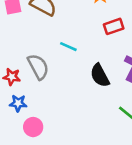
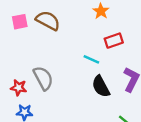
cyan line: (68, 47) -> (91, 59), moved

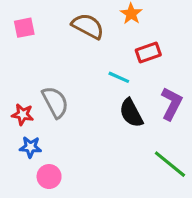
brown semicircle: (48, 21) -> (88, 26), moved

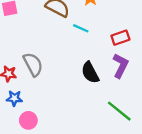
red rectangle: (148, 52) -> (120, 38), moved
cyan line: (119, 77) -> (81, 28), moved

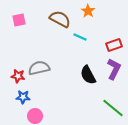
gray semicircle: (33, 64) -> (39, 68), turned -75

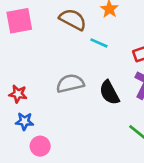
pink square: (19, 20) -> (19, 21), size x1.5
gray semicircle: (39, 68) -> (70, 83), moved

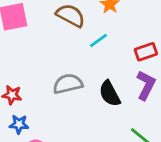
cyan line: (99, 43) -> (98, 41), turned -60

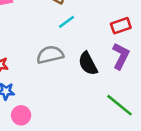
cyan line: (98, 41) -> (66, 22), moved

